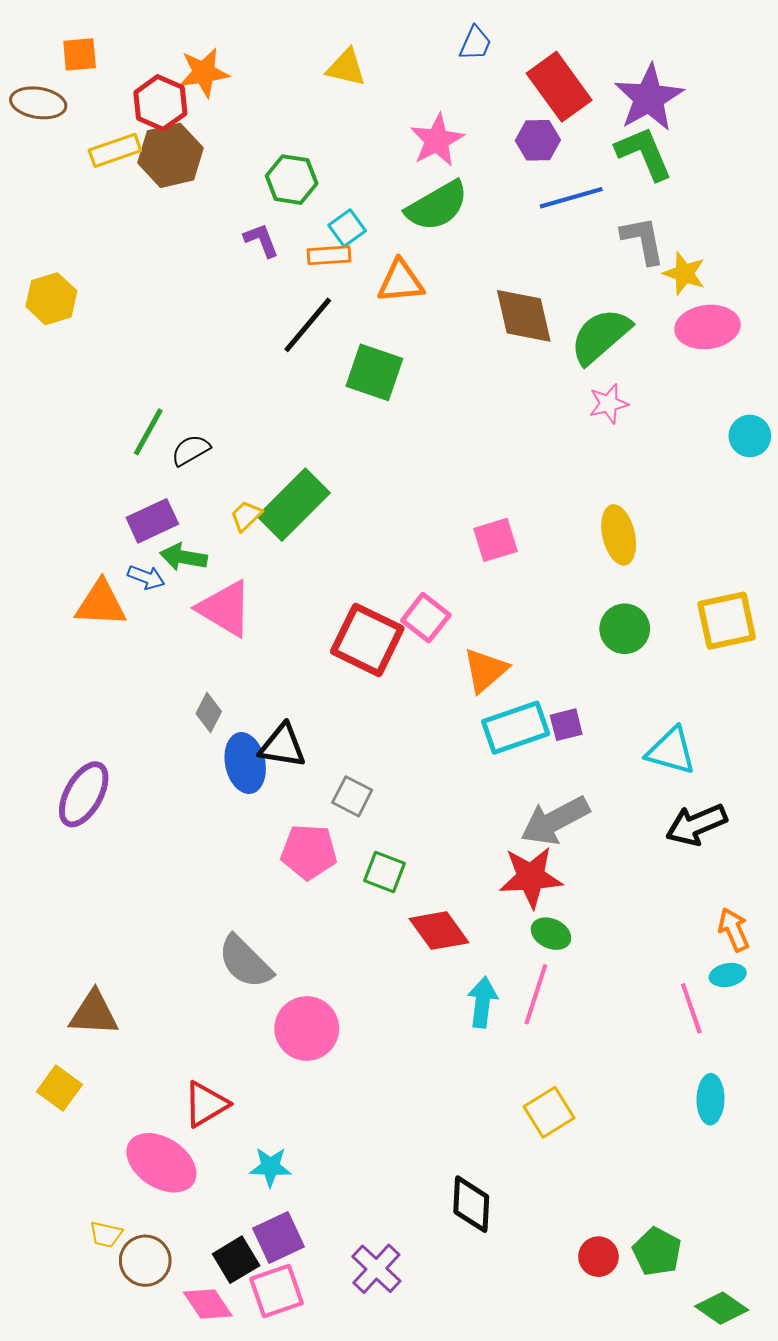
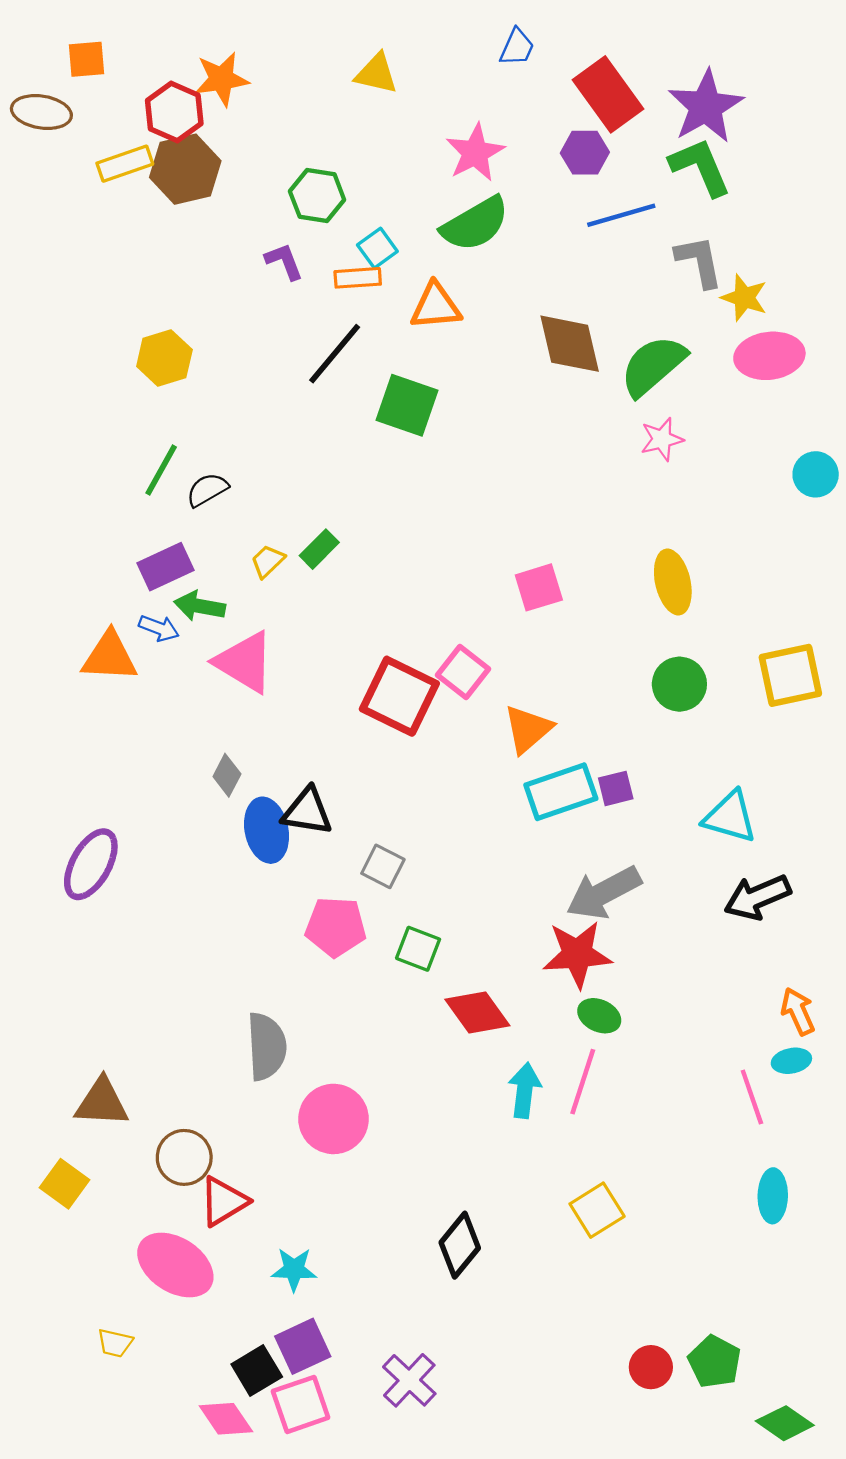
yellow hexagon: (51, 299) -> (164, 358), moved
green rectangle: (294, 505) -> (319, 549), size x0.5
gray semicircle: (245, 962) -> (267, 1046), turned -138
black diamond: (471, 1204) -> (460, 1245), moved, turned 36
brown circle: (145, 1261) -> (184, 1157), moved

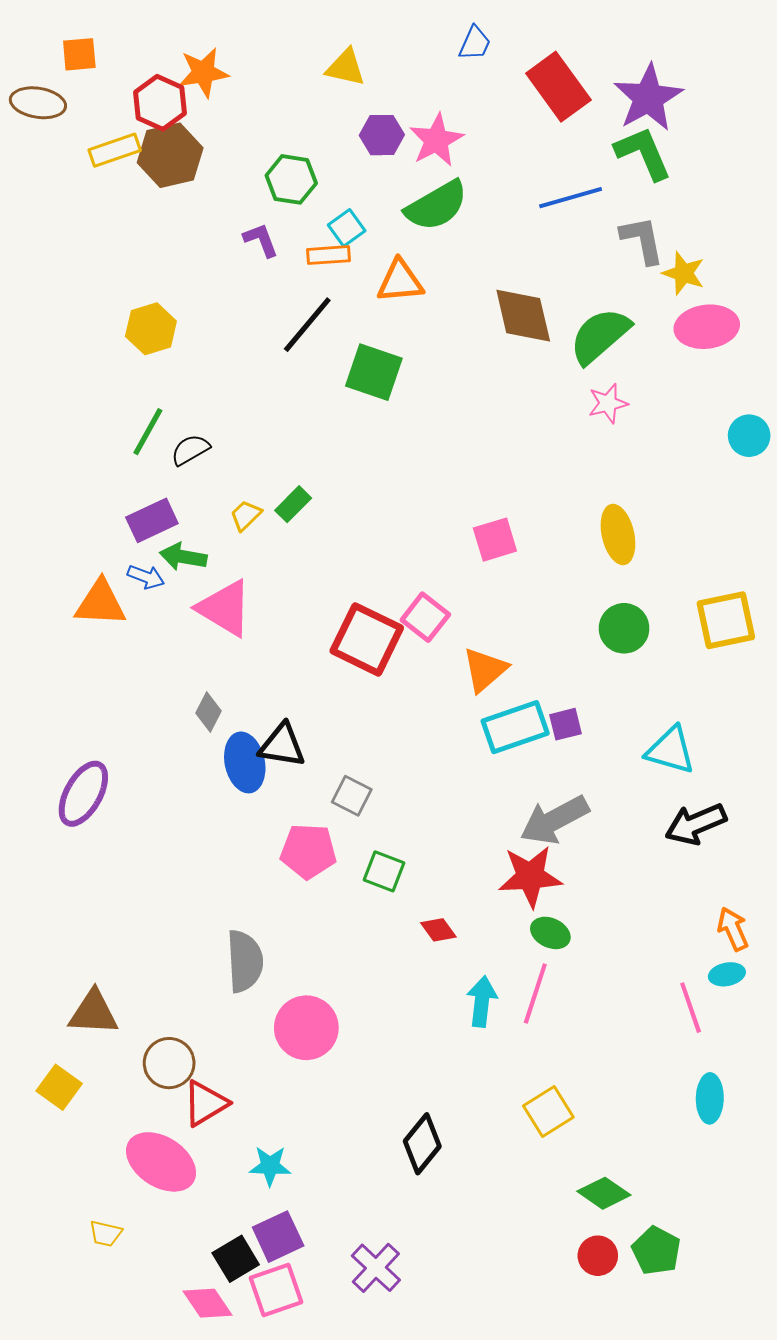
purple hexagon: (585, 153) -> (382, 135), moved
red diamond: (477, 1012) -> (438, 930), size x0.6
green diamond: (785, 1423) -> (604, 1193), moved

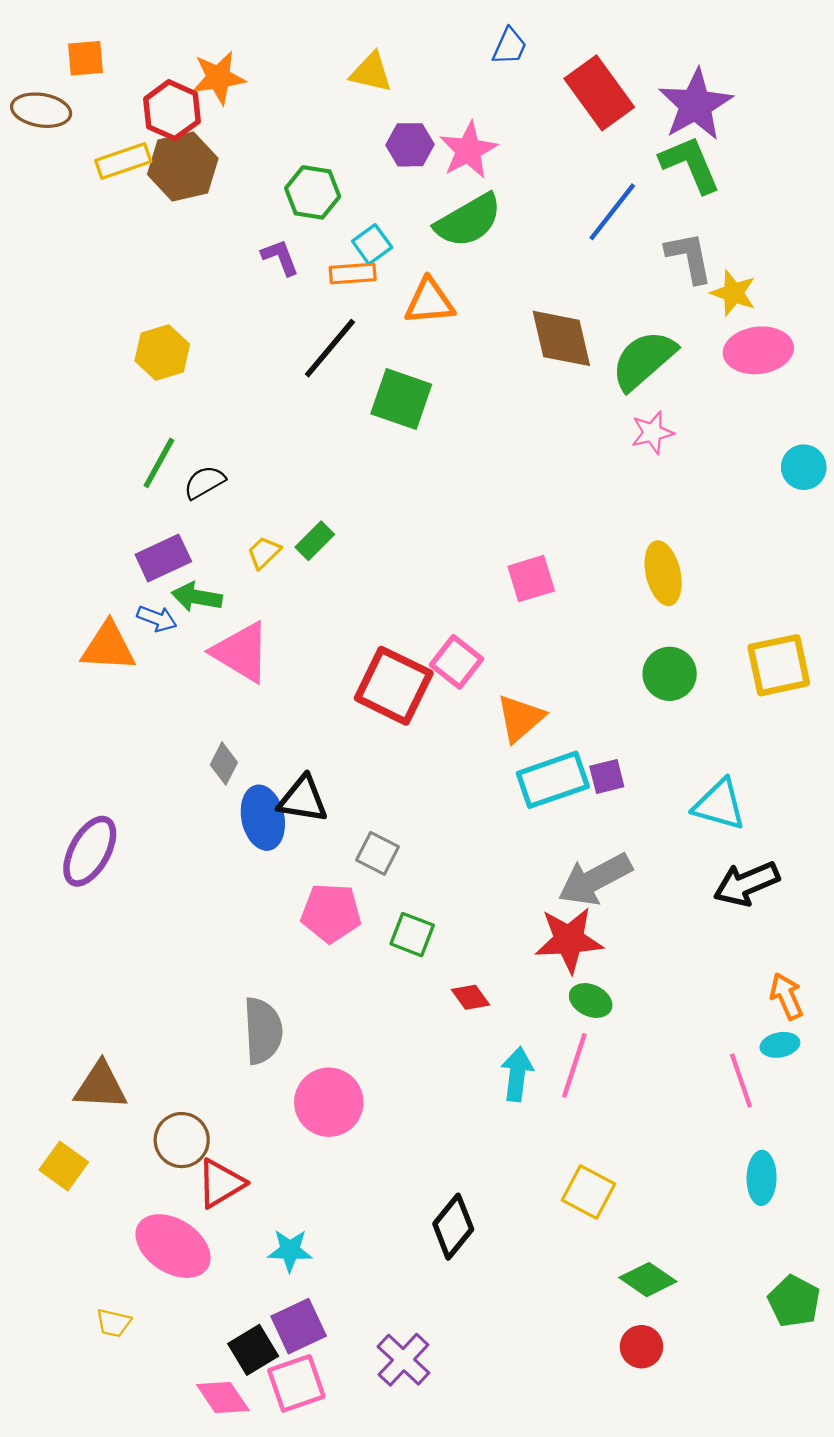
blue line: (571, 198) -> (612, 212), turned -36
yellow square: (548, 1111) -> (588, 1192), turned -30
green pentagon: (656, 1251) -> (794, 1301), moved

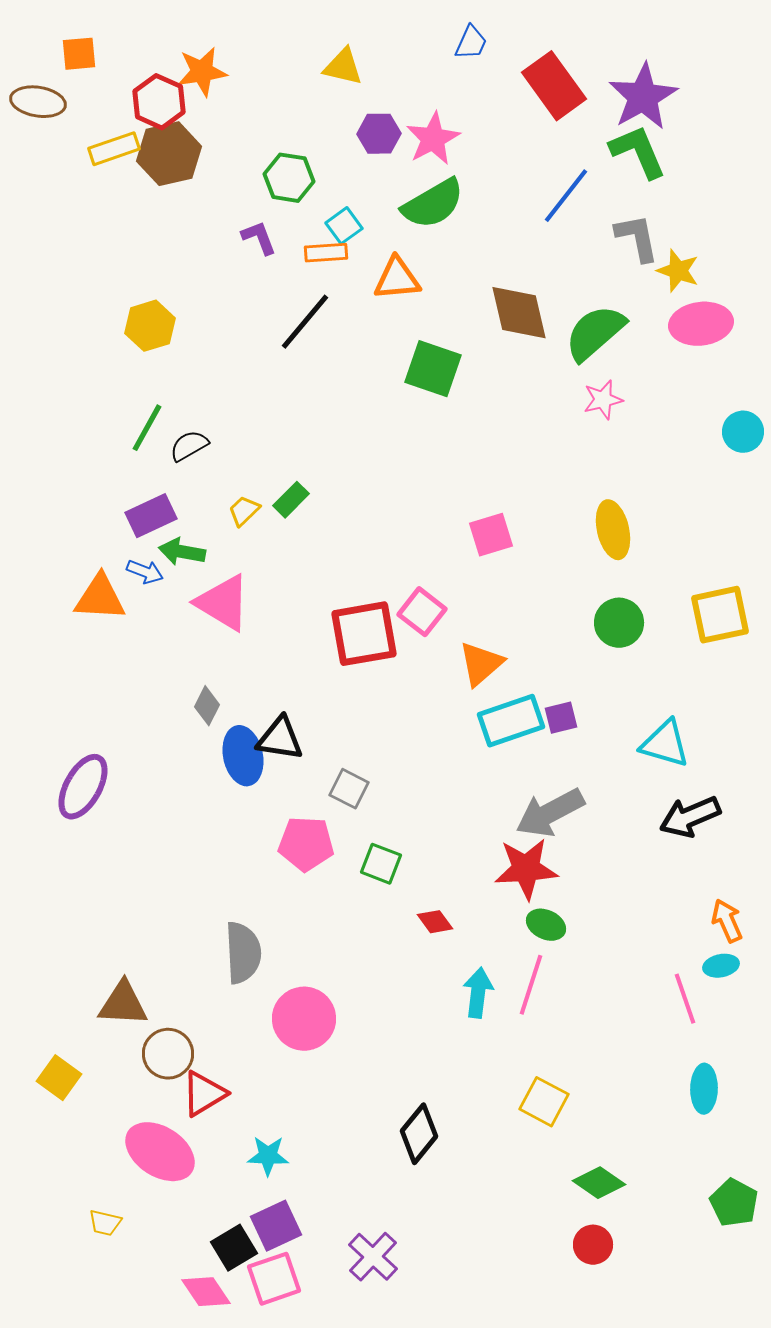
green square: (401, 399) -> (433, 369), moved
red square: (394, 686) -> (364, 634), turned -36
brown triangle: (101, 1086) -> (123, 1004), moved

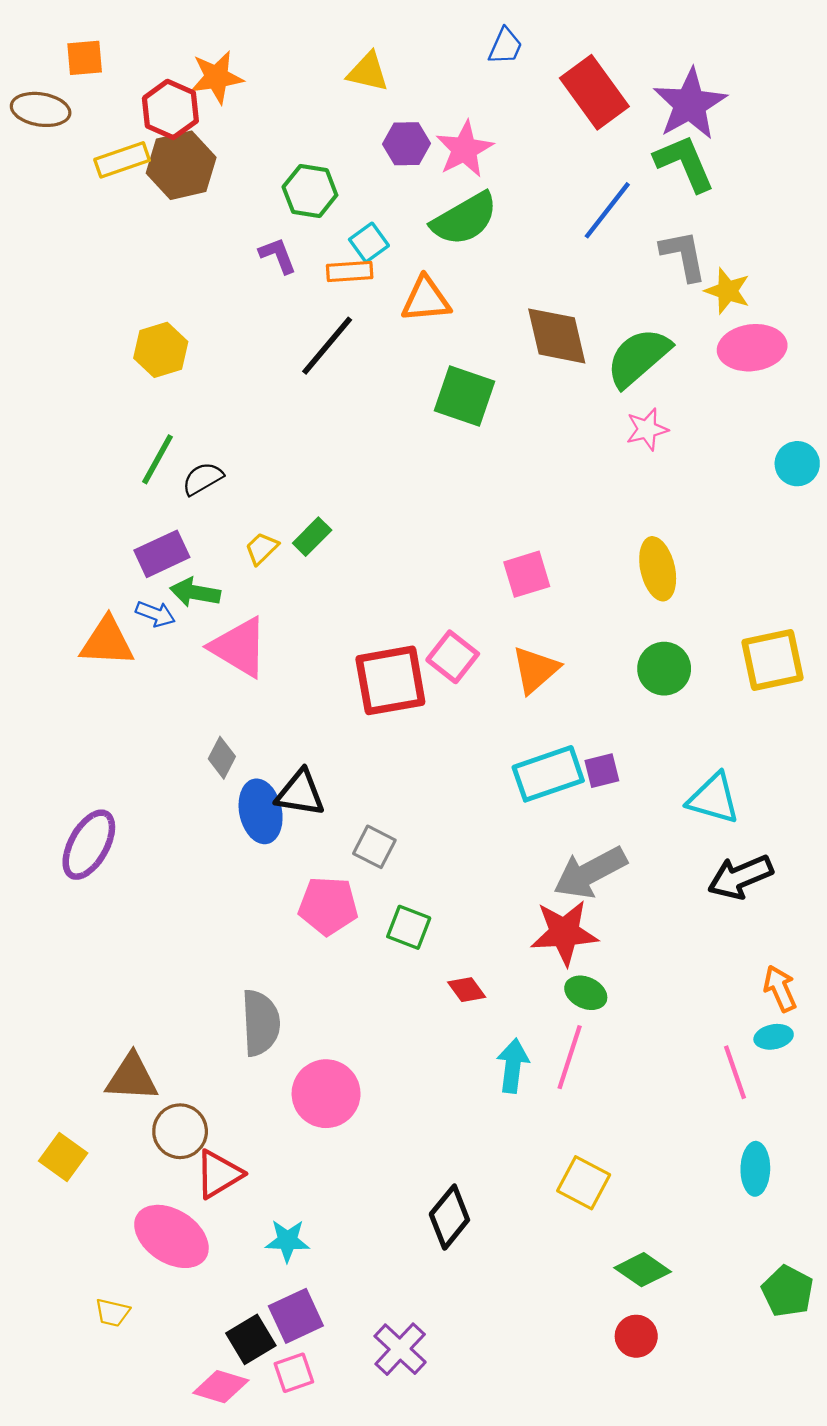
orange triangle: (481, 664) -> (535, 670), moved
pink square: (274, 1279) -> (294, 1373), size x0.7
pink diamond: (206, 1292) -> (221, 1387), turned -39

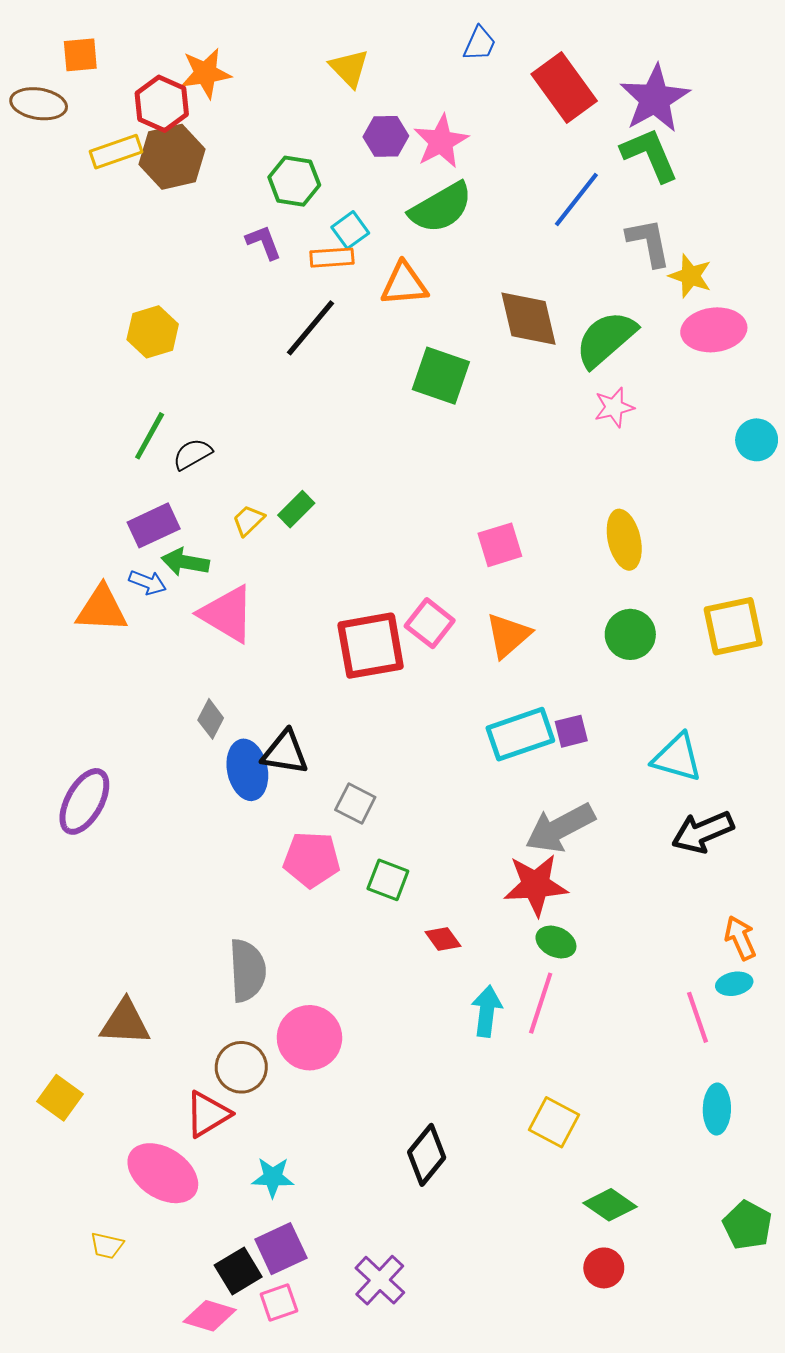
yellow triangle: (368, 72) -> (349, 68), turned 33
brown circle: (180, 1131) -> (241, 1067), moved

